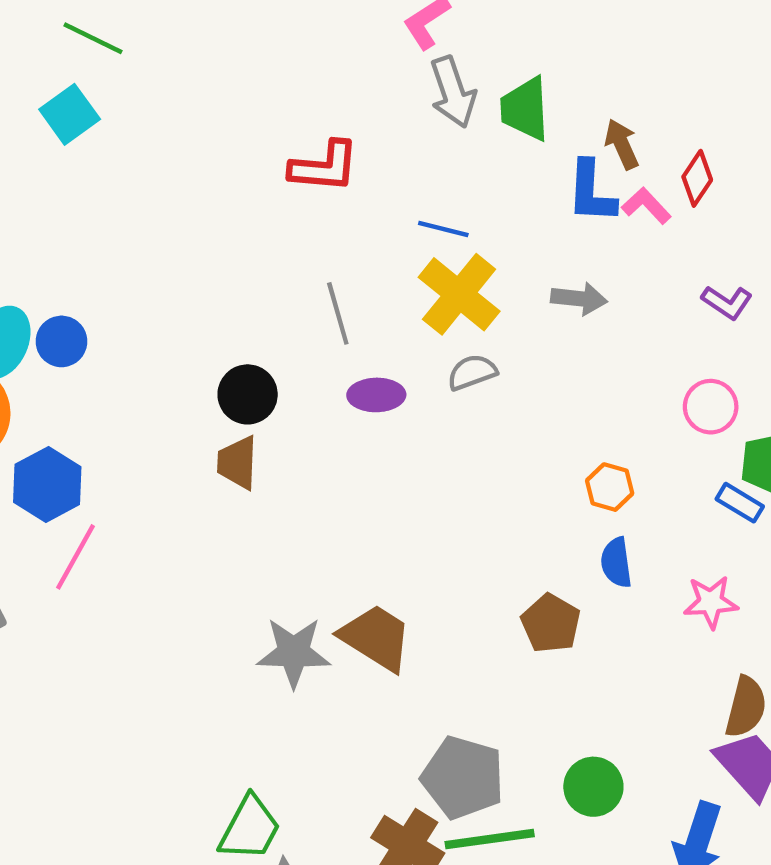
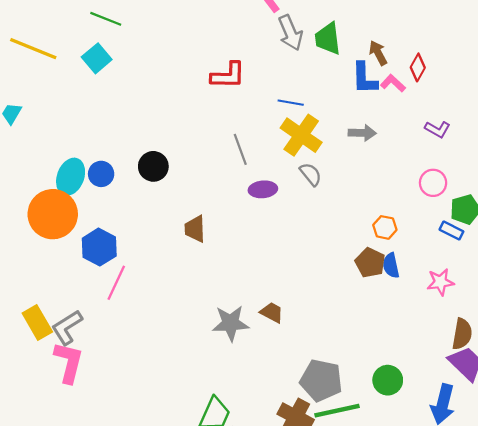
gray semicircle: (472, 372) -> (311, 174), turned 75
black circle: (248, 394) -> (153, 166), moved
brown pentagon: (551, 623) -> (370, 263), moved
brown trapezoid: (376, 638) -> (272, 313), size x0.6

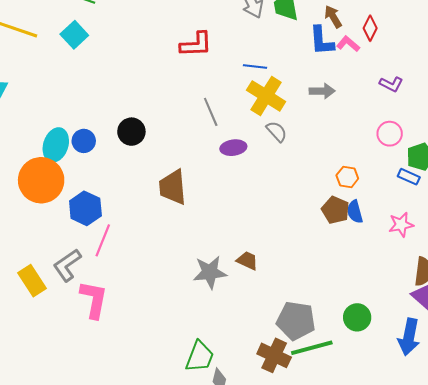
brown trapezoid: (195, 229) -> (173, 187), size x1.4
gray L-shape: (67, 327) -> (67, 265), moved
pink L-shape: (69, 362) -> (94, 300), moved

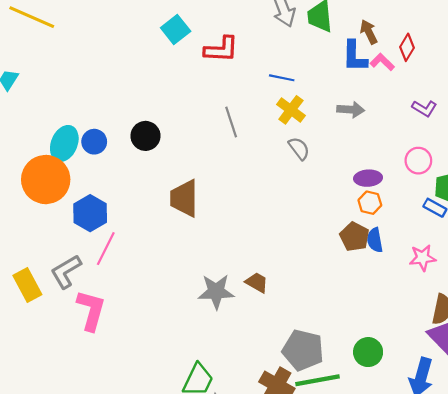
cyan square: (74, 35) -> (176, 30), moved
yellow cross: (266, 96) -> (291, 110), size x0.7
purple ellipse: (233, 148) -> (368, 178), moved

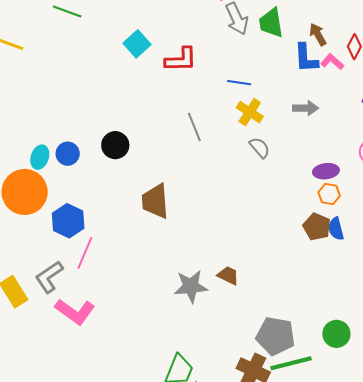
cyan ellipse: (64, 143) -> (40, 157), size x0.7
pink L-shape: (91, 310) -> (75, 312), turned 114

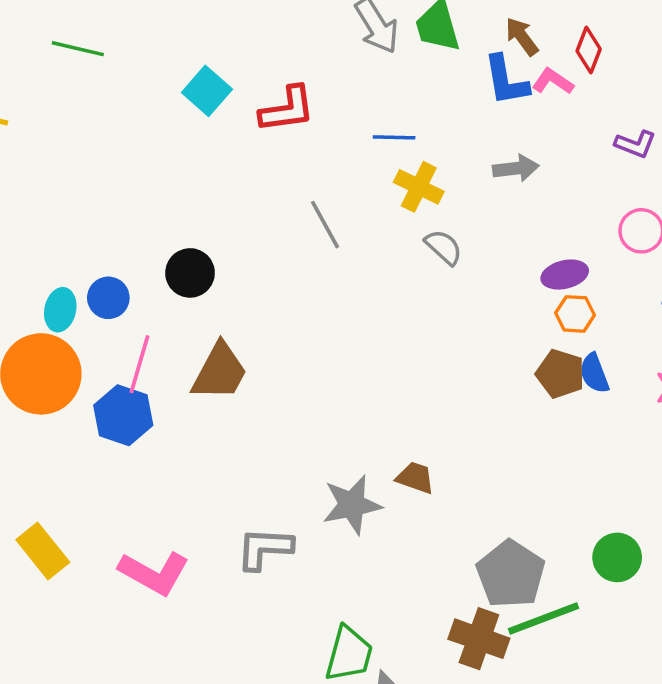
brown trapezoid: (155, 201) -> (220, 372), moved, turned -141
pink line: (85, 253) -> (139, 364), moved
gray L-shape: (49, 277) -> (264, 548), moved, turned 44
gray pentagon: (275, 336) -> (511, 574), turned 30

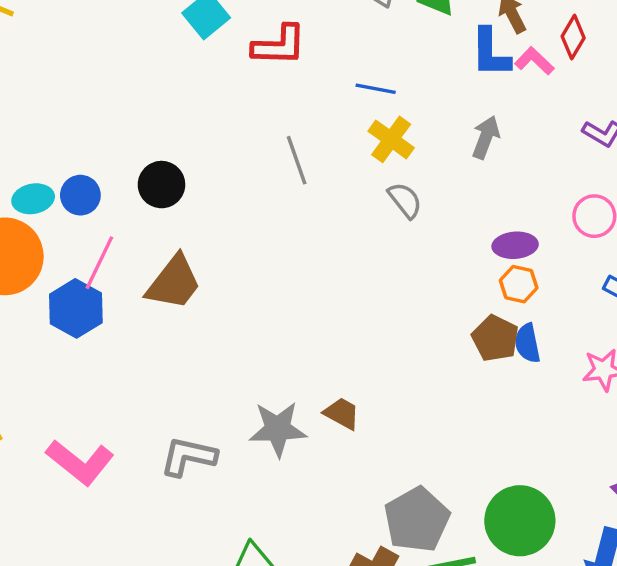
gray arrow: (516, 168) -> (486, 137), turned -72
cyan ellipse: (60, 310) -> (33, 199), turned 57
green circle: (617, 557) -> (520, 521), size x1.5

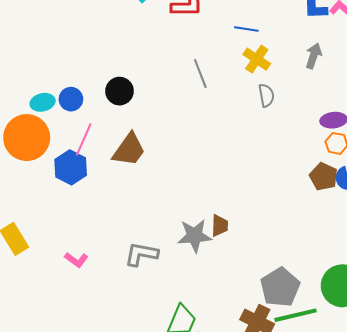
gray semicircle: (405, 200) -> (266, 95), turned 30
brown trapezoid: (342, 413) -> (220, 226), moved, turned 65
pink L-shape: (80, 462) -> (76, 260), size x0.6

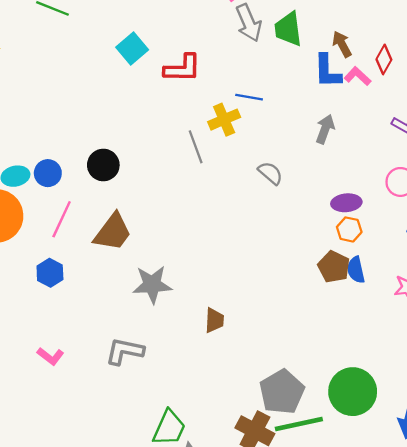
yellow cross: (257, 59) -> (224, 120), moved, turned 32
gray semicircle: (266, 95) -> (270, 173), turned -40
blue hexagon: (71, 167) -> (50, 273), moved, size x0.7
gray star: (195, 236) -> (152, 285), moved

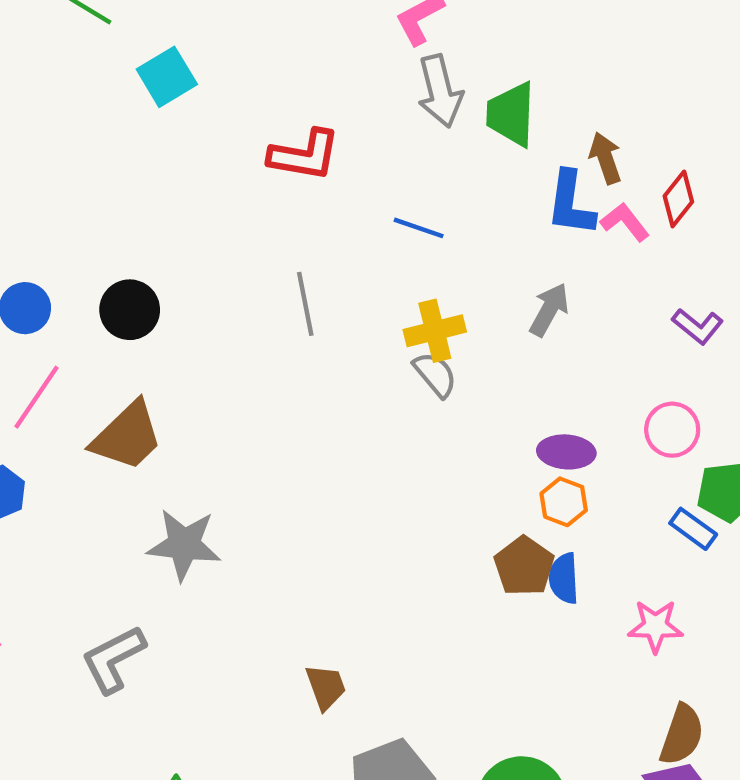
cyan square: (132, 48) -> (167, 77), moved
yellow cross: (224, 120) -> (435, 331), moved
brown trapezoid: (214, 320) -> (326, 687), moved, turned -32
gray L-shape: (125, 351) -> (113, 659), turned -48

